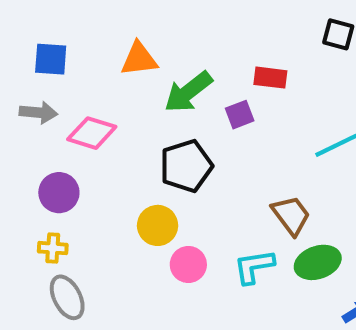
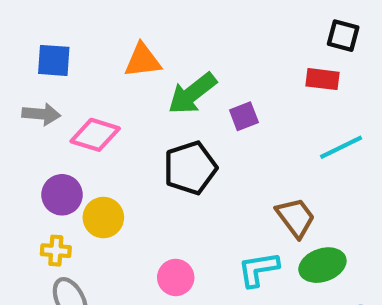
red rectangle: (270, 78) -> (322, 79), moved
yellow circle: (158, 225) -> (103, 218), moved
pink circle: (188, 264) -> (176, 277), moved

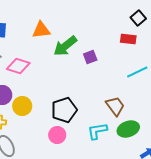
black square: (343, 36) -> (138, 18), turned 35
black pentagon: (190, 168) -> (64, 110), moved

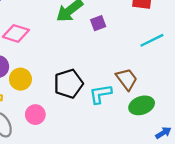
cyan L-shape: (97, 131) -> (100, 94), moved
pink circle: (57, 135) -> (35, 115), moved

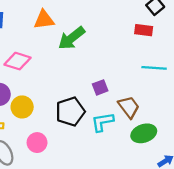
purple square: (98, 23) -> (100, 87), moved
cyan line: (152, 40) -> (154, 68), turned 30

